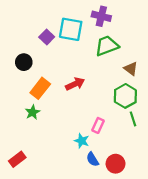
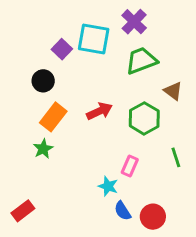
purple cross: (101, 16) -> (134, 22), turned 30
black circle: (24, 62) -> (43, 81), moved
green hexagon: (125, 96) -> (144, 118), moved

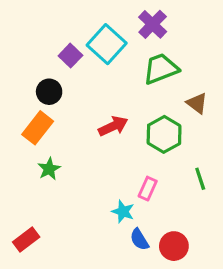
cyan square: (94, 39) -> (107, 44), turned 32
orange rectangle: (53, 117) -> (38, 128), moved

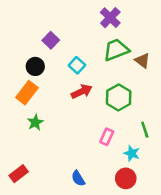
cyan square: (107, 44) -> (77, 65), moved, size x0.6
brown triangle: (197, 103) -> (142, 61), moved
cyan star: (123, 212) -> (132, 153), moved
blue semicircle: (139, 239) -> (78, 178), moved

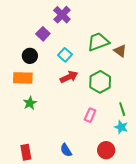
purple cross: (110, 18) -> (62, 15), moved
orange rectangle: (27, 93) -> (23, 78), turned 54
cyan star: (132, 153) -> (121, 127), moved
red rectangle: (19, 174) -> (26, 152), moved, turned -63

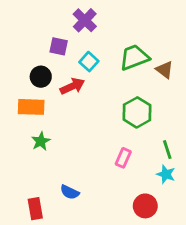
purple square: (43, 34) -> (59, 46), turned -32
cyan square: (65, 55) -> (89, 62), moved
red arrow: (69, 77) -> (72, 86), moved
blue semicircle: (66, 150) -> (70, 192), moved, turned -32

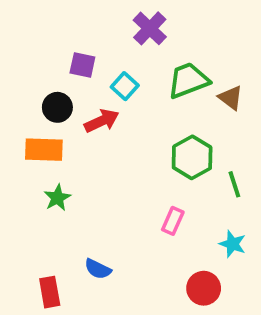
purple cross: (85, 20) -> (150, 28), moved
green line: (167, 150) -> (234, 184), moved

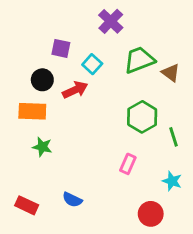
green star: (57, 198) -> (42, 147), turned -30
red rectangle: (50, 292) -> (27, 205), moved, turned -55

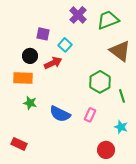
green trapezoid: (139, 60) -> (108, 20), moved
brown triangle: (171, 73) -> (120, 51), size x1.6
blue semicircle: (72, 200) -> (60, 114), moved, size x1.5

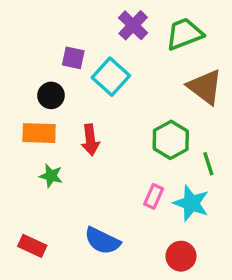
cyan square: (65, 45) -> (111, 77), size x1.5
red arrow: (53, 63) -> (90, 140), moved, turned 108
blue semicircle: (60, 114) -> (102, 241), moved
cyan star: (121, 127) -> (191, 203), moved, size x1.5

